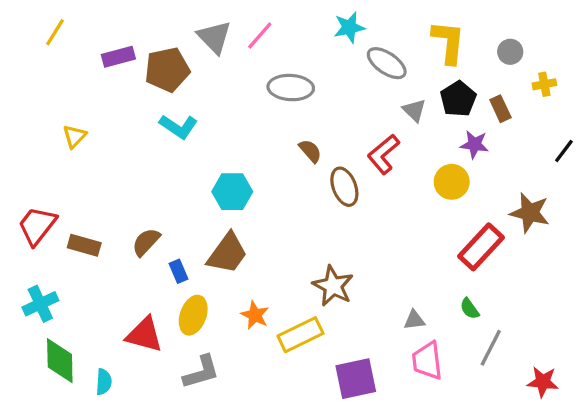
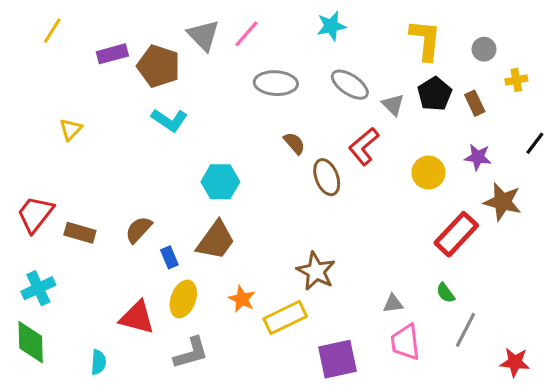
gray ellipse: (387, 63) -> (350, 85), moved
brown pentagon: (167, 70) -> (159, 66), turned 30
purple star: (474, 144) -> (478, 157), moved
green diamond: (60, 361) -> (31, 342), moved

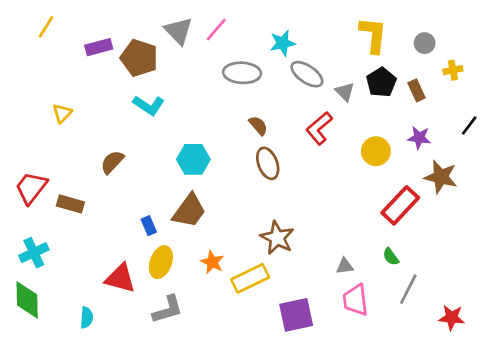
cyan star: (331, 26) -> (283, 43), moved
brown ellipse: (327, 177) -> (268, 163), moved
brown semicircle: (139, 230) -> (112, 162), moved

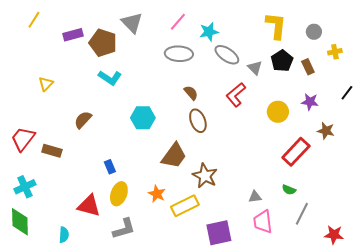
pink line: (216, 30) -> (178, 22), moved
brown star: (441, 177) -> (326, 131), size x0.7
brown trapezoid: (189, 211) -> (174, 156), moved
green semicircle: (391, 257) -> (289, 190), turned -32

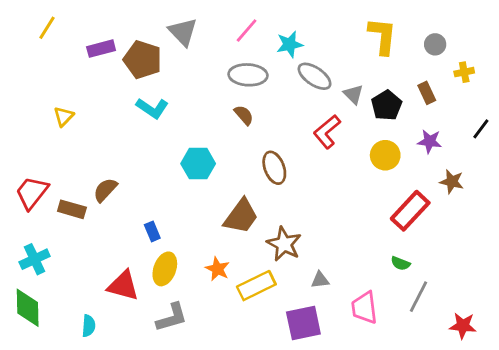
black pentagon: (282, 61) -> (387, 105), moved
brown semicircle: (191, 93) -> (244, 115), moved
brown semicircle: (83, 120) -> (105, 190), moved
gray triangle: (255, 197) -> (320, 280), moved

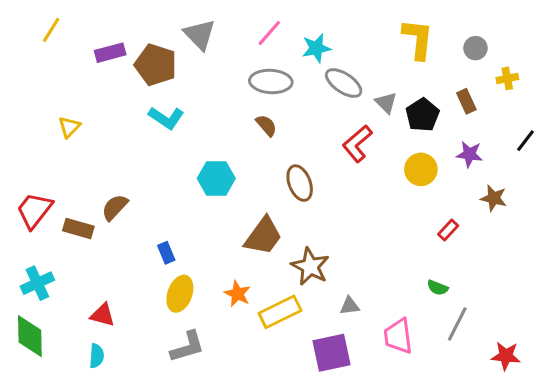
red rectangle: (410, 211) -> (448, 230), size x0.5
red triangle: (123, 286) -> (103, 315), moved, size x0.7

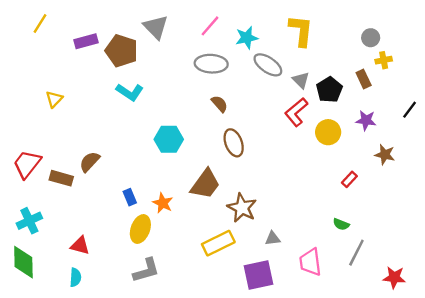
yellow L-shape: (418, 39) -> (301, 31), moved
yellow cross: (507, 78) -> (384, 60), moved
brown semicircle: (266, 125) -> (219, 104), moved
red L-shape: (357, 144) -> (296, 112), moved
orange star: (238, 294) -> (163, 203), moved

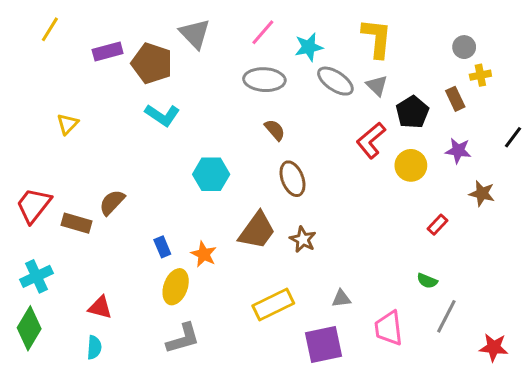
gray triangle: (301, 80) -> (377, 86), moved
brown star: (242, 208) -> (303, 239), moved, size x0.7
green diamond: (23, 262) -> (29, 328), turned 32

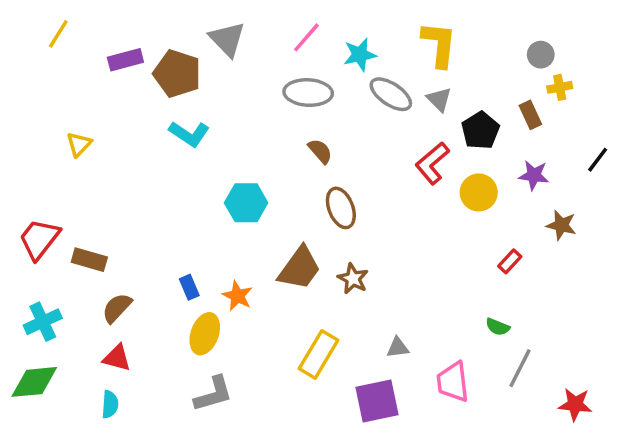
brown semicircle: (112, 202) -> (117, 308), moved
yellow rectangle: (273, 304) -> (318, 354), turned -33
green diamond: (29, 328) -> (34, 382), turned 54

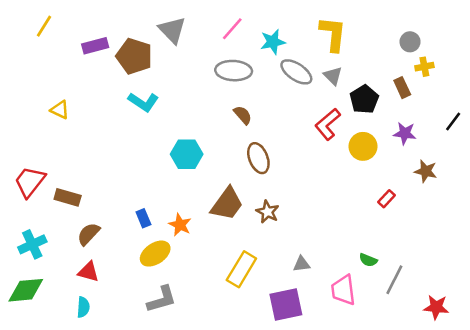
yellow triangle: (79, 144) -> (60, 110), turned -48
green semicircle: (498, 327) -> (368, 260), moved
yellow ellipse: (205, 334) -> (155, 254), turned 36

